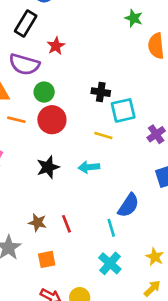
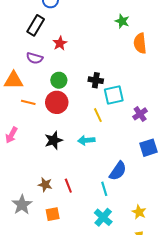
purple semicircle: (24, 64) -> (35, 58), size x0.7
green circle: (44, 92) -> (59, 80), moved
yellow line: (103, 136) -> (98, 115), turned 48

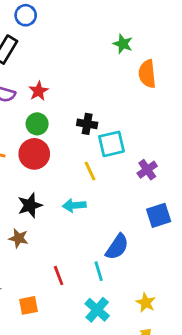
red star: (60, 43) -> (39, 91), moved
brown star: (45, 185) -> (19, 238), moved
red line: (68, 186) -> (59, 275), moved

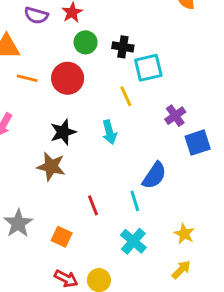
green circle: (37, 124) -> (86, 42), moved
purple cross: (147, 170) -> (175, 116), moved
cyan arrow: (74, 205) -> (109, 132), turned -100
brown star: (19, 238) -> (51, 166), size x1.4
orange square: (29, 305) -> (62, 237), turned 36

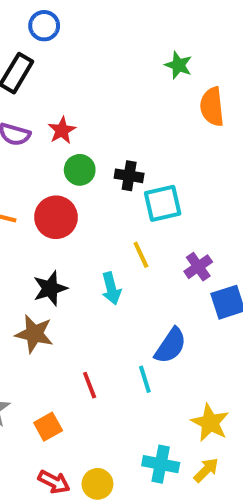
yellow line: (126, 96) -> (141, 255), moved
yellow star: (184, 234) -> (210, 423), size x1.4
orange square: (62, 237) -> (48, 427), turned 36
cyan cross: (133, 241) -> (161, 464), moved, turned -30

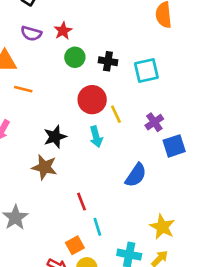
cyan square: (163, 203) -> (146, 71), moved
red circle: (56, 217) -> (92, 100), moved
cyan line: (145, 379) -> (97, 227), moved
orange square: (48, 427) -> (75, 245), moved

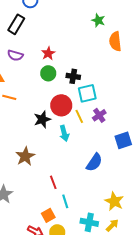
red star: (63, 31) -> (48, 53), moved
cyan square: (146, 71) -> (87, 93), moved
purple cross: (154, 122) -> (99, 115), moved
black star: (55, 137) -> (42, 119), moved
brown star: (44, 167) -> (25, 156), turned 30

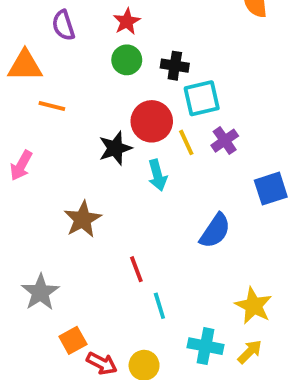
purple semicircle: (15, 55) -> (63, 25), turned 56
orange square: (48, 215) -> (73, 340), moved

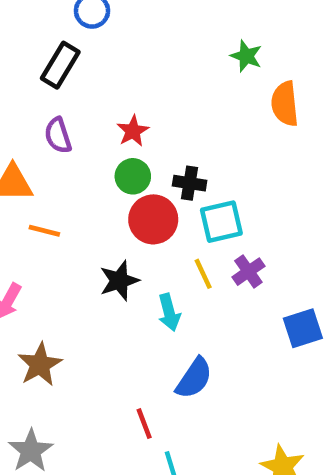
red circle: (152, 121) -> (153, 219), moved
brown star: (83, 219) -> (40, 365), moved
blue semicircle: (215, 231) -> (194, 378), moved

